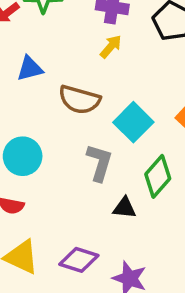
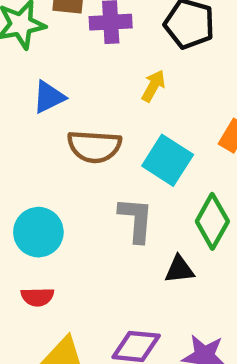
yellow arrow: (111, 46) -> (153, 86), moved
blue triangle: (30, 69) -> (49, 97), moved

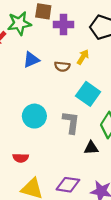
brown semicircle: (94, 147) -> (62, 66), moved, size x0.6
cyan circle: (38, 232) -> (34, 116), moved

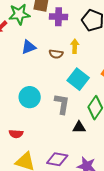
yellow arrow: (83, 57) -> (75, 46), turned -32

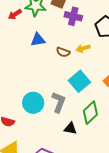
yellow arrow: (75, 46) -> (83, 48), turned -120
cyan circle: (30, 97) -> (33, 103), moved

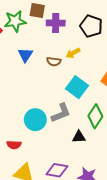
blue triangle: (38, 40) -> (25, 55), turned -35
gray L-shape: (59, 102) -> (61, 113), turned 60

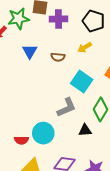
yellow arrow: (73, 53) -> (85, 47), moved
cyan circle: (35, 120) -> (43, 133), moved

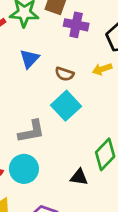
cyan square: (82, 81) -> (66, 106), moved
gray L-shape: (67, 107) -> (31, 131), moved

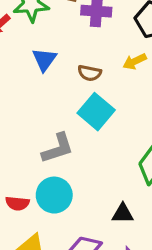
black triangle: (79, 177) -> (123, 214), moved

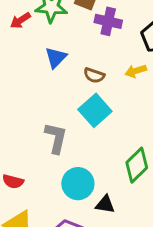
gray L-shape: (58, 148) -> (56, 138), turned -68
cyan circle: (54, 195) -> (78, 184), moved

